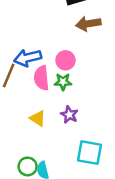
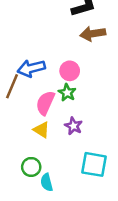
pink semicircle: (41, 78) -> (45, 103), moved, turned 30
green star: (63, 82) -> (67, 93), turned 30
green circle: (28, 166) -> (31, 167), moved

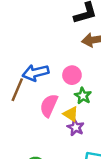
green star: (67, 93) -> (83, 96), moved
yellow triangle: (41, 130) -> (71, 114), moved

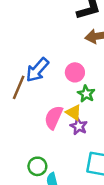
blue arrow: (36, 73) -> (37, 70), turned -35
pink semicircle: (49, 106) -> (54, 117), moved

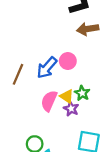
blue arrow: (37, 70) -> (47, 68), moved
green star: (86, 94) -> (82, 93), moved

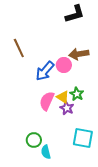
brown arrow: (88, 29) -> (79, 54), moved
brown line: (18, 74) -> (19, 48), moved, turned -48

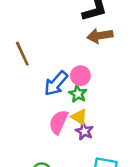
brown arrow: (79, 54) -> (100, 36), moved
green star: (77, 94) -> (78, 94), moved

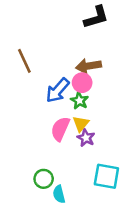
brown arrow: (100, 36) -> (88, 66), moved
yellow triangle: (79, 117) -> (81, 124), turned 36

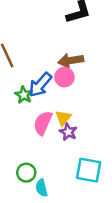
green star: (80, 101) -> (24, 95), moved

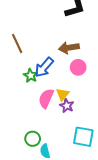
pink circle: (64, 77) -> (78, 67), moved

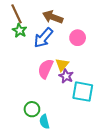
brown arrow: (69, 48) -> (53, 17), moved, turned 30
green star: (31, 76) -> (20, 30), moved
cyan square: (83, 137) -> (83, 92), moved

